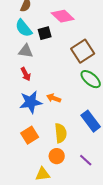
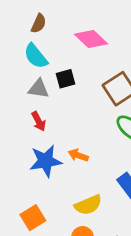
black square: (45, 33) -> (66, 79), moved
yellow semicircle: (61, 133) -> (88, 205), turned 72
orange square: (30, 135) -> (33, 218), moved

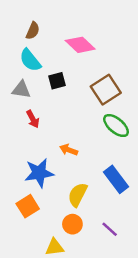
gray triangle: (39, 89) -> (21, 90), moved
blue star: (46, 161) -> (39, 173), moved
yellow semicircle: (88, 205) -> (78, 195), turned 140

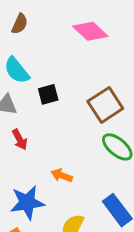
brown semicircle: (33, 31) -> (20, 24), moved
pink diamond: (80, 45) -> (90, 31), moved

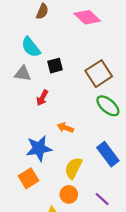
brown semicircle: (20, 24) -> (42, 11), moved
red arrow: (20, 139) -> (42, 98), moved, turned 56

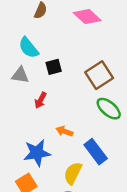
blue rectangle: (108, 154) -> (96, 152), moved

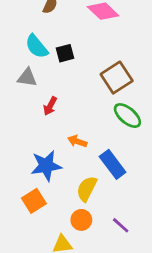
black square: (54, 67) -> (65, 53), moved

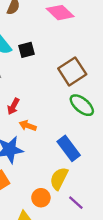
red arrow: (50, 106) -> (13, 106), moved
orange arrow: (77, 141) -> (28, 126), moved
yellow semicircle: (87, 189) -> (59, 178), moved

